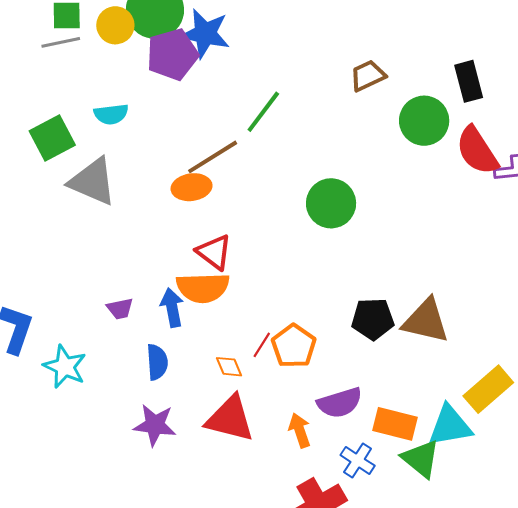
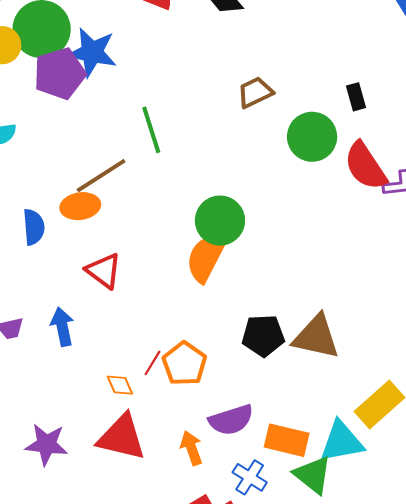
black rectangle: (469, 81) -> (356, 97), size x0.7
green line: (263, 112) -> (151, 130), turned -54
orange semicircle: (203, 288) -> (206, 257), moved, turned 120
blue semicircle: (157, 362) -> (34, 227), moved

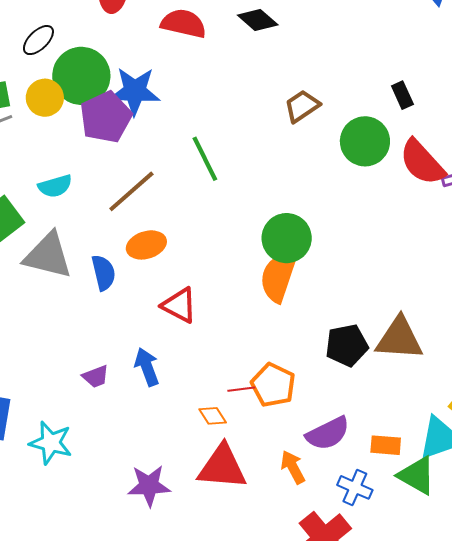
brown line: (101, 176) -> (131, 191), moved
red line: (152, 363) -> (241, 389), turned 60
orange rectangle: (287, 440) -> (386, 445), size x0.7

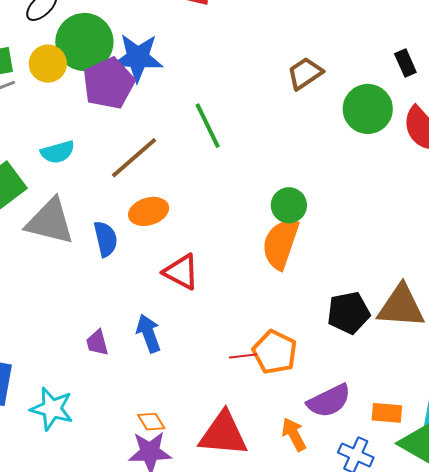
green circle: (287, 238) -> (289, 205), size x0.7
purple trapezoid: (96, 376) -> (97, 343), turned 96
orange diamond: (213, 416) -> (151, 422), moved

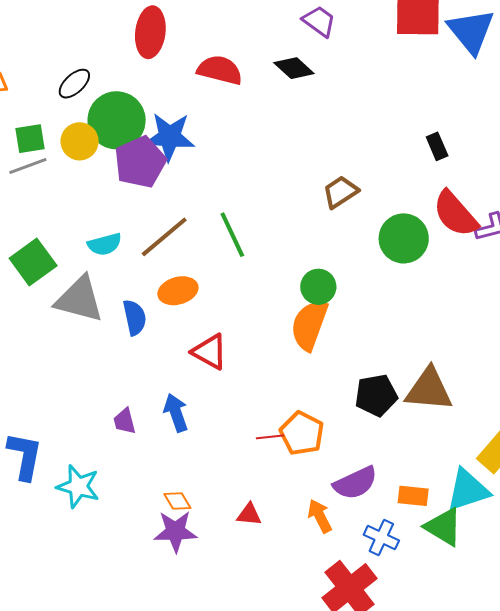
brown trapezoid: (305, 73) -> (340, 192), moved
green circle: (368, 109) -> (404, 238), moved
green line: (208, 126) -> (232, 235), moved
cyan semicircle: (58, 152) -> (105, 244), moved
red triangle: (223, 434) -> (249, 514), size x0.5

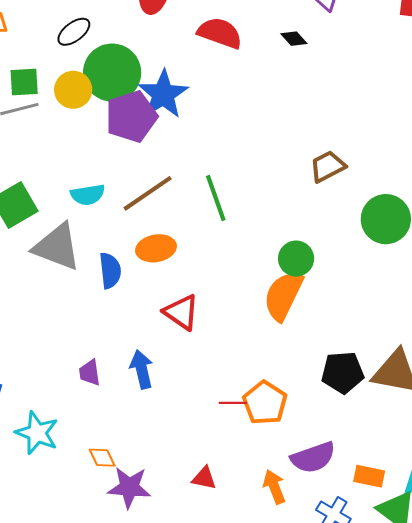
black diamond: (294, 68) -> (294, 39), size x0.7
blue star: (170, 137) -> (163, 94), turned 30
orange diamond: (177, 501) -> (102, 458), moved

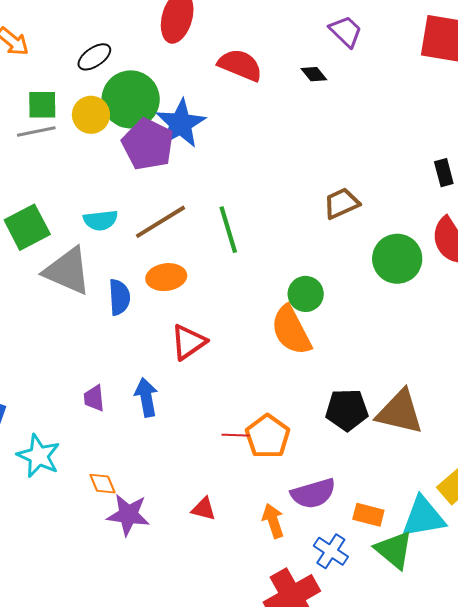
purple pentagon: (131, 116) -> (148, 144), turned -30
orange semicircle: (283, 296) -> (291, 330), turned -56
red triangle: (181, 312) -> (189, 342), turned 48

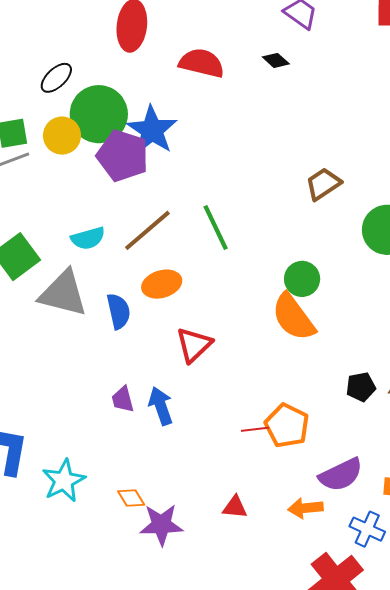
purple trapezoid: (94, 398) -> (123, 399), moved
black pentagon: (347, 410) -> (361, 387), size x0.7
cyan star: (39, 456) -> (64, 481), turned 30
orange arrow: (273, 521) -> (305, 508), turned -68

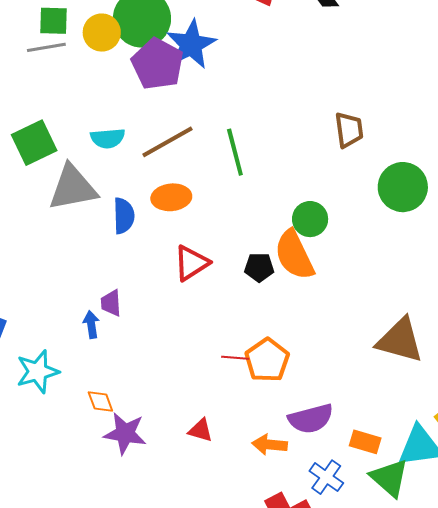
brown trapezoid: (323, 184) -> (349, 130), turned 105
gray triangle: (63, 293) -> (73, 188), turned -36
black pentagon: (361, 387) -> (259, 267), moved
blue arrow: (161, 406) -> (91, 325), moved, size x0.7

